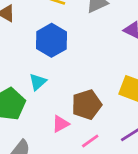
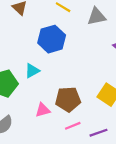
pink line: (90, 141) -> (73, 126), moved

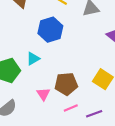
pink triangle: (43, 110) -> (43, 94), turned -48

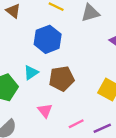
brown pentagon: (66, 84) -> (62, 79), moved

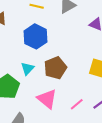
pink triangle: (45, 111) -> (47, 99), size x1.5

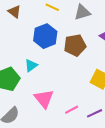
brown pentagon: (55, 68) -> (75, 45), moved

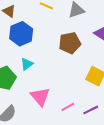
blue hexagon: (45, 36) -> (21, 34), moved

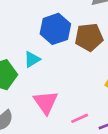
blue hexagon: (21, 34) -> (55, 29), moved

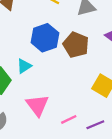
brown pentagon: (89, 37) -> (76, 45), turned 30

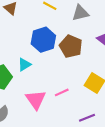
pink line: (69, 119) -> (62, 92), moved

